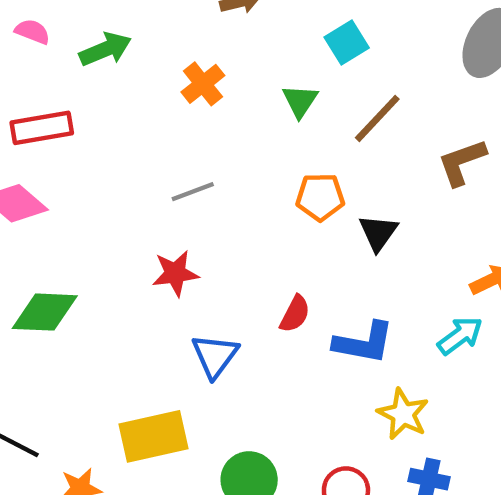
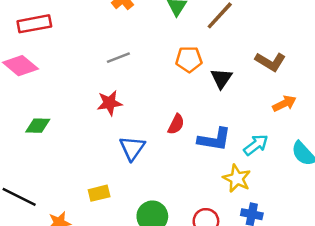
brown L-shape: (462, 162) -> (270, 62), moved, turned -128
green diamond: (45, 312) -> (38, 126), size x0.7
cyan arrow: (460, 336) -> (256, 145), moved
yellow rectangle: (154, 436) -> (99, 193), size x0.6

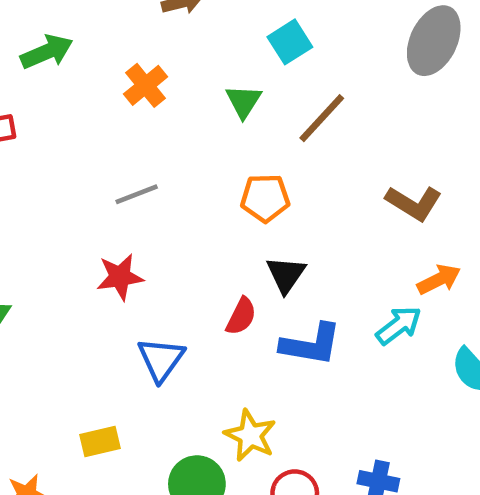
black triangle: (221, 78) -> (286, 275), moved
cyan arrow: (256, 145) -> (399, 325), moved
yellow star: (237, 178) -> (250, 435), moved

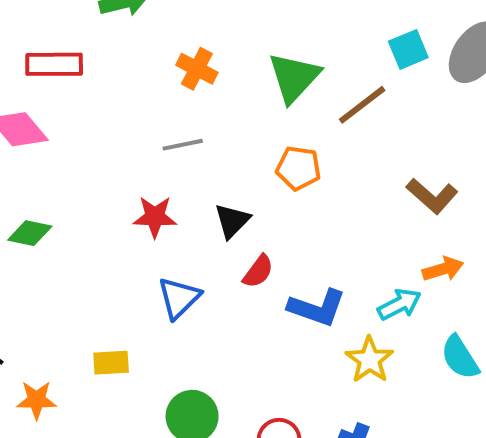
cyan square: (290, 42) -> (408, 49), moved
orange cross: (146, 85) -> (197, 69), moved, turned -33
green triangle: (244, 101) -> (294, 77), size x1.6
black triangle: (286, 275) -> (232, 221), moved
yellow star: (250, 435) -> (370, 360), moved

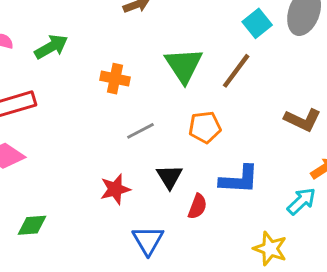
gray line: (183, 145) -> (140, 131), moved
blue L-shape: (317, 308) -> (239, 180), moved
yellow star: (370, 360) -> (270, 249), moved

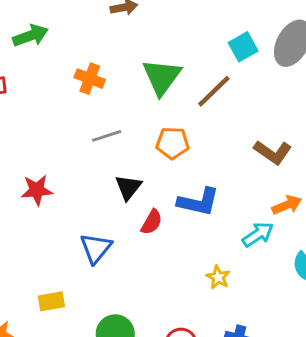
red star: (115, 189) -> (37, 190), moved
yellow star: (270, 249) -> (218, 277), size x0.7

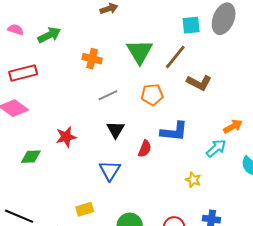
cyan square: (243, 47) -> (191, 25), turned 30
brown L-shape: (273, 152) -> (199, 83), moved
black triangle: (128, 187) -> (116, 130), moved

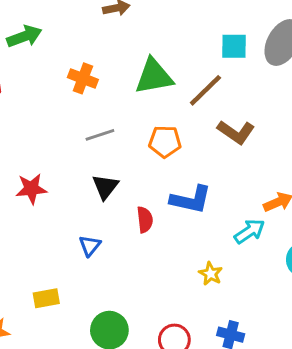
green triangle: (140, 52) -> (154, 76), turned 44
red semicircle: (145, 149) -> (145, 220), turned -36
blue triangle: (110, 170) -> (90, 246), size x0.7

